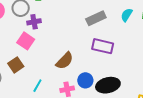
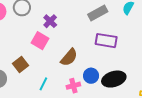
purple cross: (34, 22) -> (50, 21), moved, turned -32
pink square: (26, 41) -> (40, 41), moved

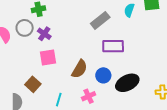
purple cross: (50, 21) -> (44, 34), moved
pink square: (40, 41) -> (48, 57), turned -30
blue circle: (91, 76) -> (103, 75), moved

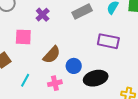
purple cross: (44, 34) -> (43, 15), moved
purple rectangle: (113, 46) -> (108, 41), moved

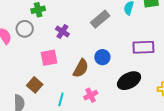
purple rectangle: (108, 41) -> (143, 47), moved
blue circle: (74, 66) -> (102, 57), moved

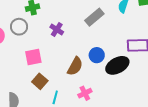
pink square: (49, 58) -> (33, 57), moved
black ellipse: (129, 81) -> (117, 65), moved
brown square: (35, 85) -> (40, 81), moved

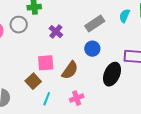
blue circle: (97, 55) -> (92, 49), moved
pink square: (33, 57) -> (46, 63), moved
black ellipse: (117, 65) -> (112, 74), turned -45

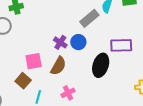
gray rectangle: (95, 24) -> (89, 18), moved
purple cross: (56, 32) -> (60, 42), moved

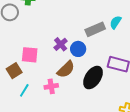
brown semicircle: (58, 66) -> (66, 69), moved
pink cross: (68, 93) -> (51, 86), moved

